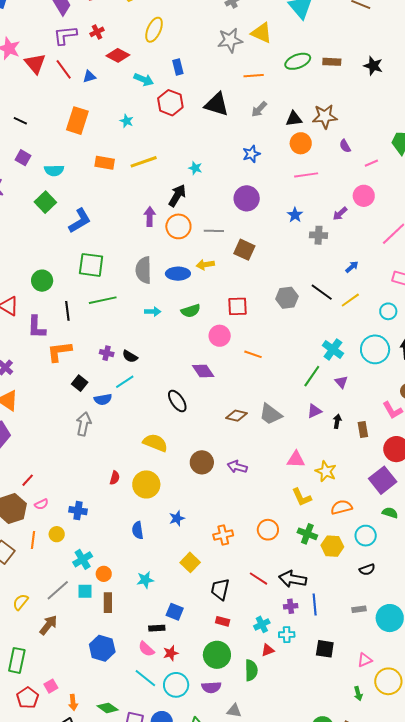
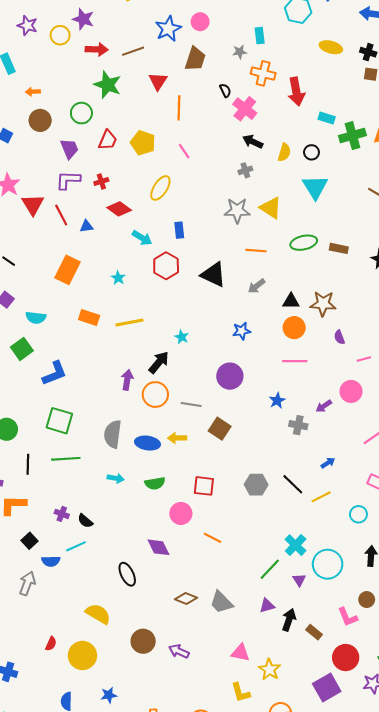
cyan circle: (375, 349) -> (328, 564), moved
black arrow: (337, 421) -> (289, 620), size x1.5
brown rectangle: (363, 429) -> (314, 632), turned -49

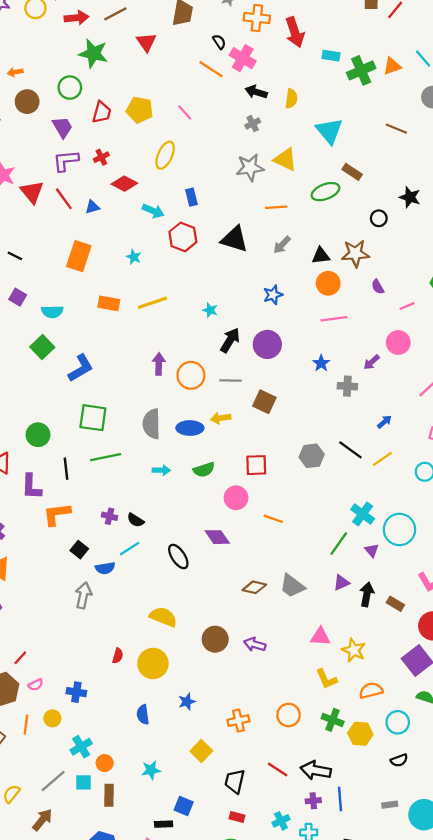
orange line: (179, 108) -> (211, 69), moved, turned -50
black circle: (311, 152) -> (379, 218), moved
brown rectangle: (339, 248) -> (352, 172), moved, turned 30
black arrow: (159, 362) -> (230, 340), moved
black ellipse: (127, 574) -> (178, 556), moved

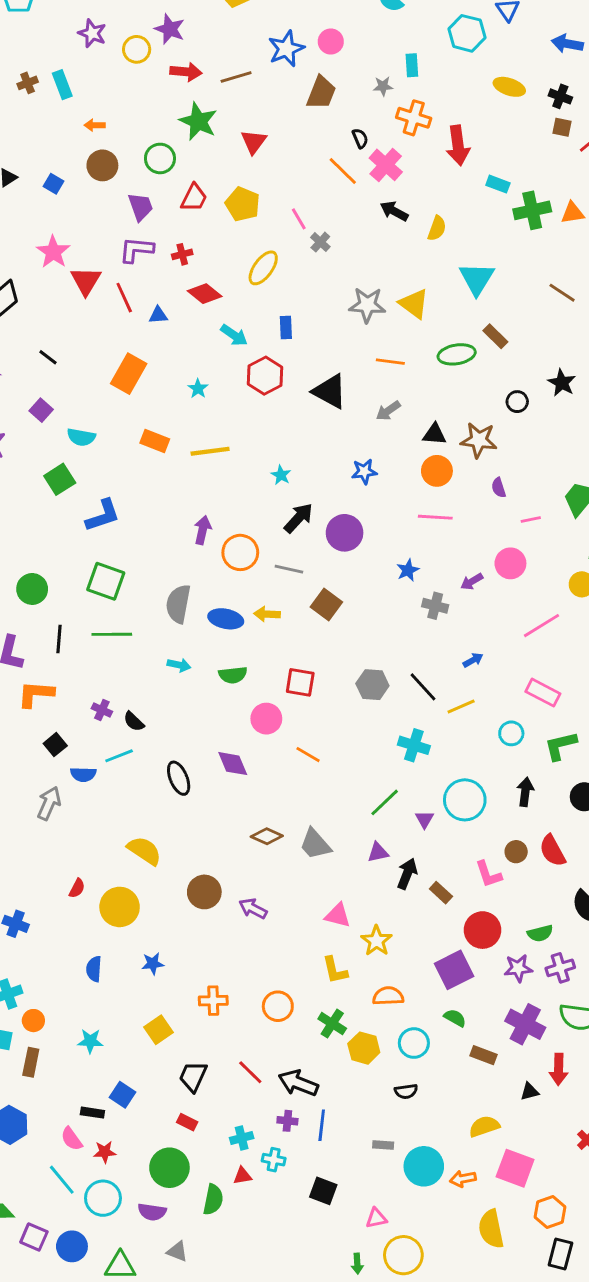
red triangle: (146, 42) -> (254, 142), moved
gray cross: (253, 124) -> (320, 242), moved, turned -32
cyan cross: (363, 514) -> (414, 745), moved, turned -30

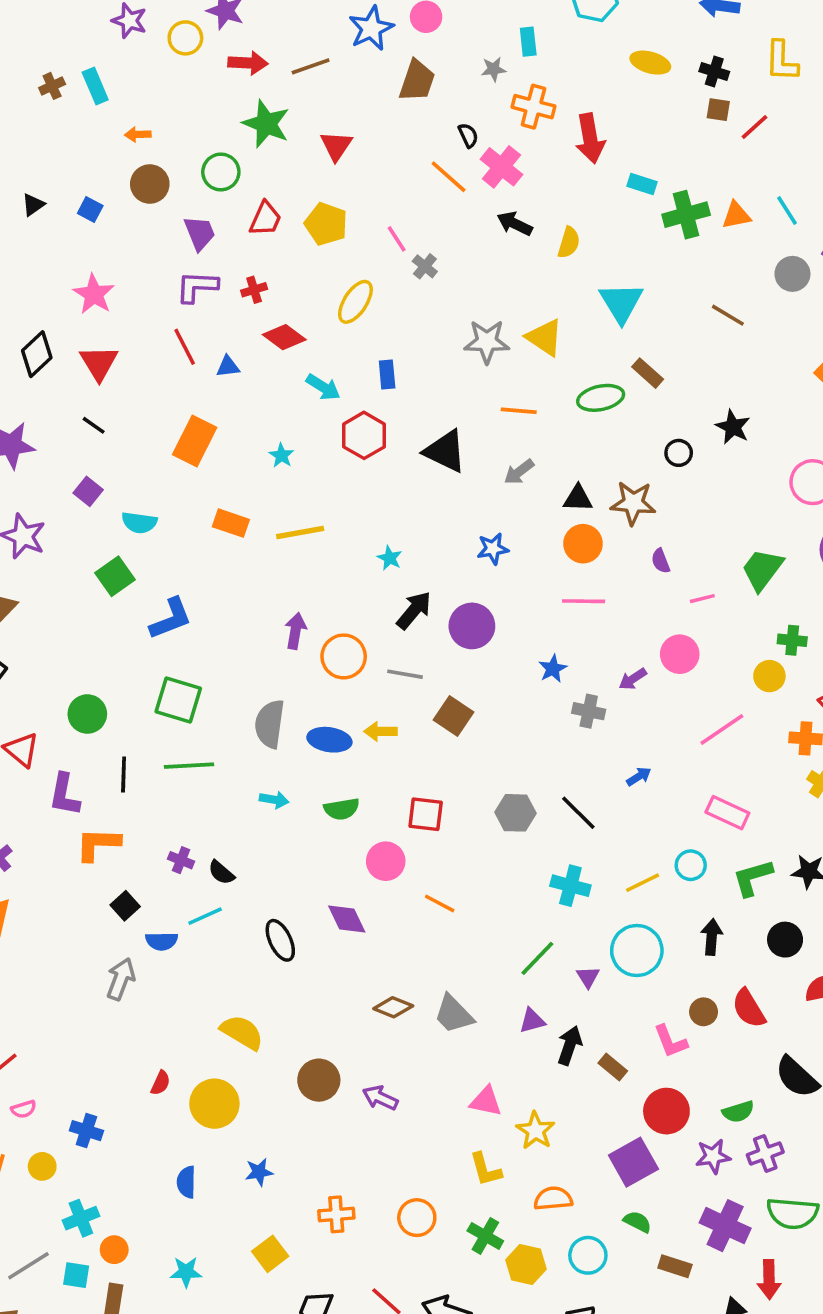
red triangle: (86, 281) -> (99, 363), moved
yellow line: (461, 706) -> (643, 883), moved

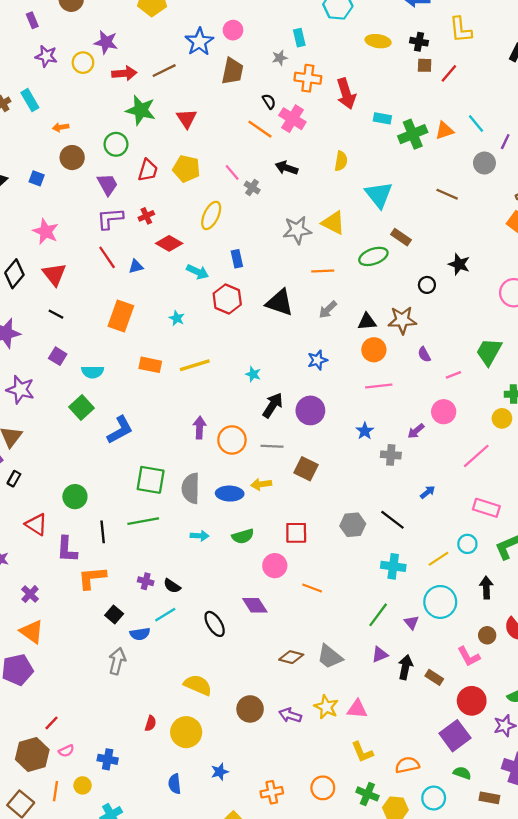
black arrow: (515, 224) -> (287, 168), moved
green square: (178, 700) -> (151, 480), moved
yellow star: (535, 1131) -> (326, 707), moved

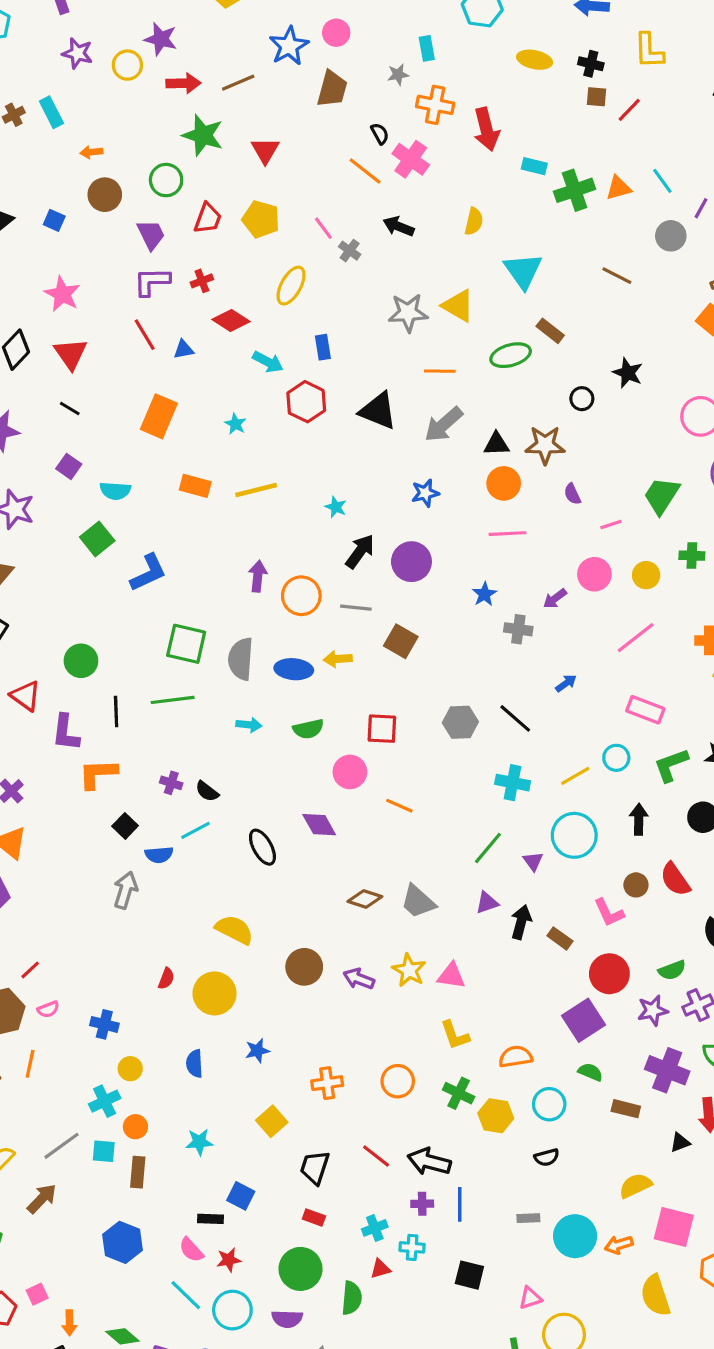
gray arrow: (328, 310) -> (444, 424), size x1.5
yellow circle: (502, 418) -> (646, 575), moved
yellow circle: (83, 785) -> (130, 1069), moved

